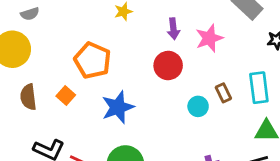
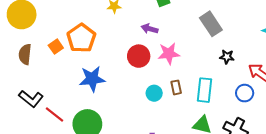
purple arrow: (173, 29) -> (150, 29), turned 98
pink star: (209, 38) -> (169, 54), moved
orange square: (66, 96) -> (56, 47), moved

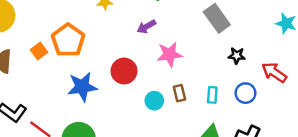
purple arrow: (150, 29) -> (146, 27), turned -42
red circle: (139, 56) -> (124, 71), moved
cyan rectangle: (205, 90) -> (212, 95), size x0.6
blue circle: (245, 93) -> (245, 93), moved

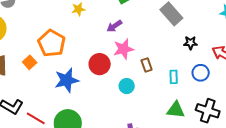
orange square: (39, 51) -> (30, 62), moved
pink star: (170, 54) -> (123, 49), moved
brown rectangle: (179, 93) -> (147, 65), moved

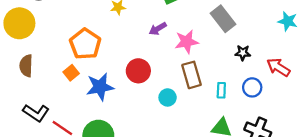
pink star: (123, 49) -> (187, 42), moved
orange square: (30, 62) -> (71, 73), moved
brown rectangle: (147, 65) -> (192, 75), size x1.6

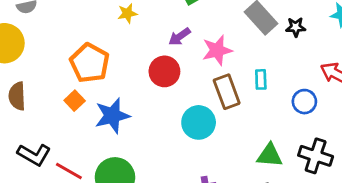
black star: (243, 53) -> (296, 27), moved
red circle: (138, 71) -> (164, 71), moved
cyan rectangle: (221, 90) -> (261, 79), moved
cyan circle: (168, 97) -> (199, 122), size x1.5

